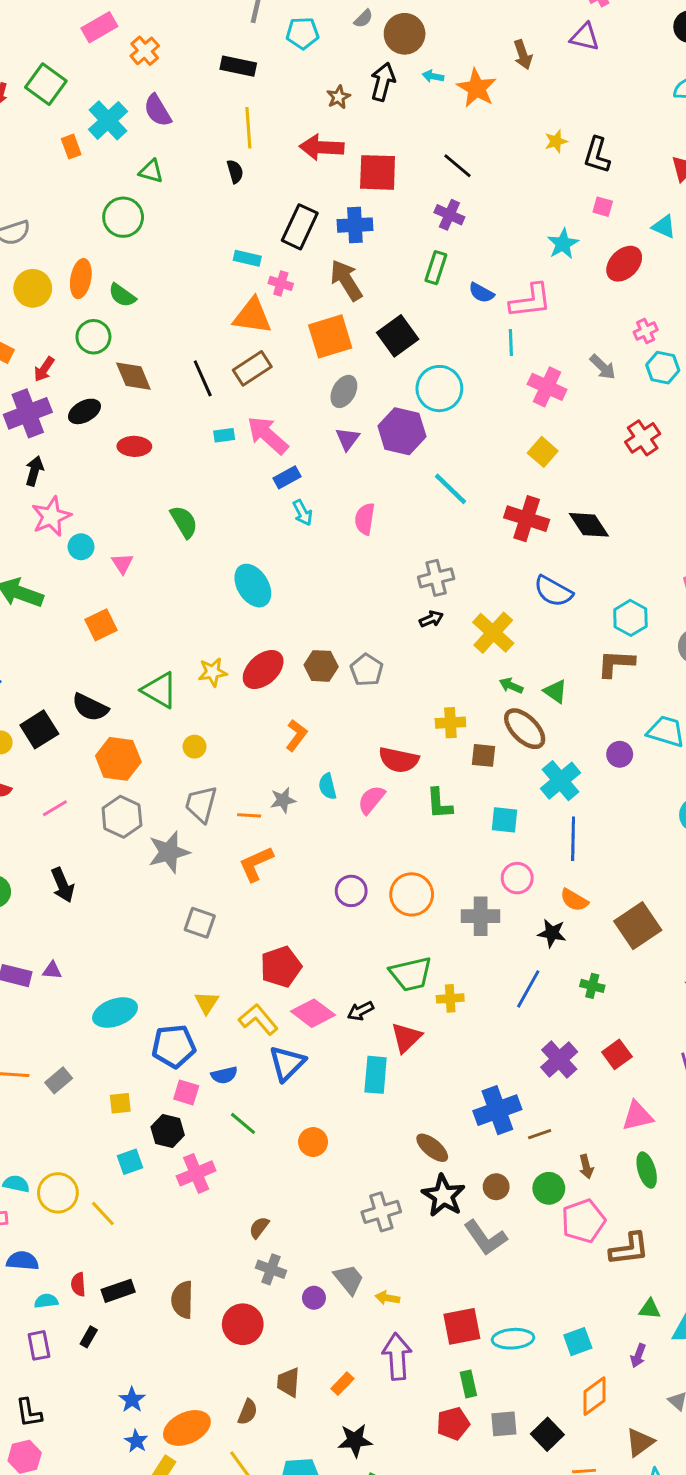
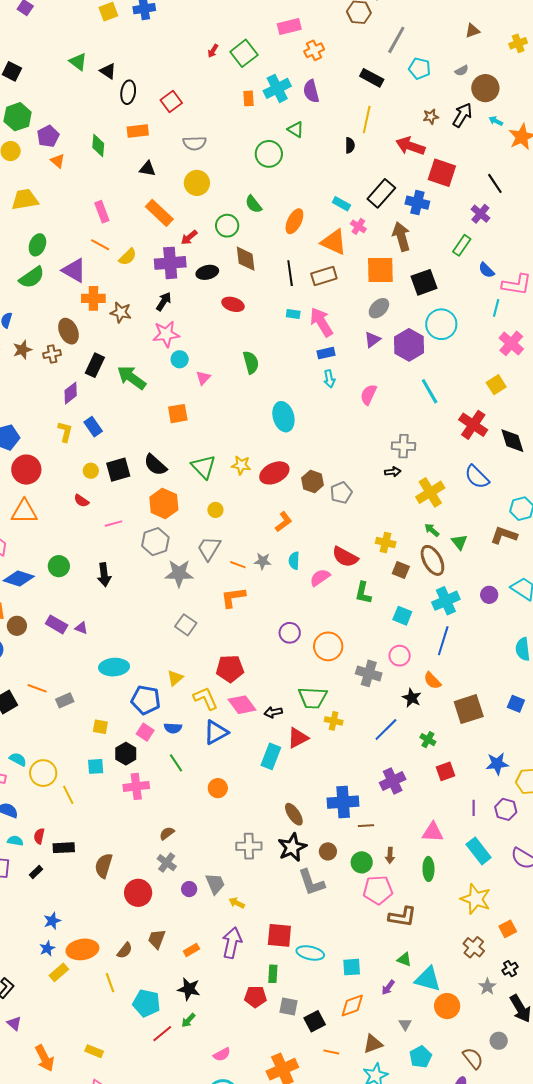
orange ellipse: (81, 279) -> (294, 221), moved
red square: (617, 1054) -> (446, 771), moved

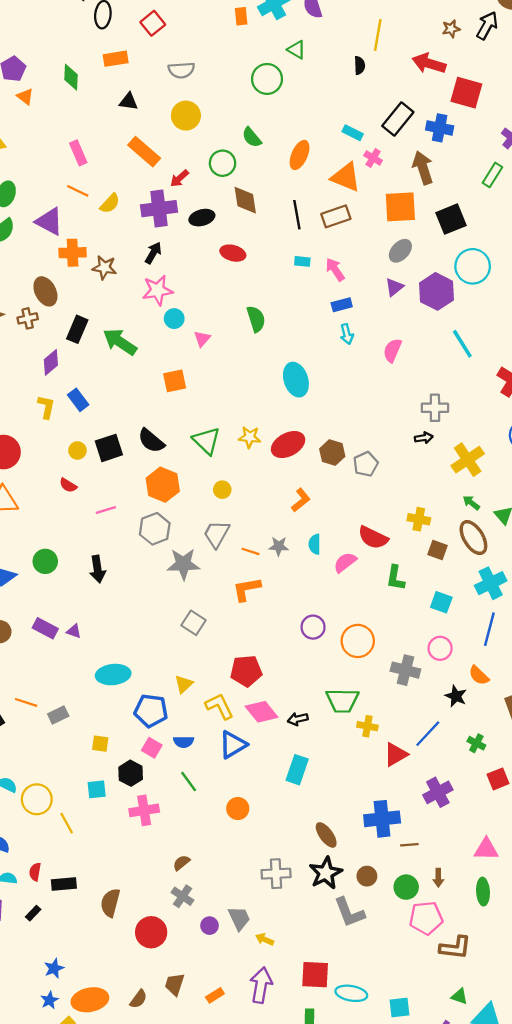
pink arrow: (321, 322) -> (335, 269), size x0.7
red triangle: (298, 738) -> (396, 754), moved

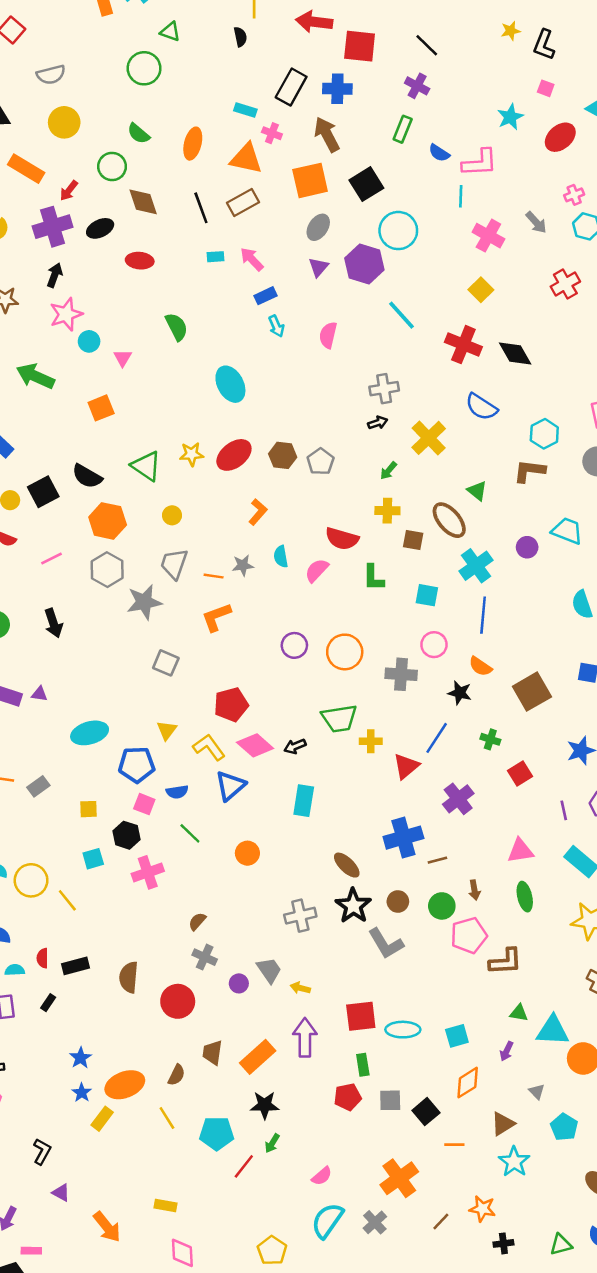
green arrow: (471, 503) -> (388, 471), moved, turned -78
orange rectangle: (215, 995) -> (258, 1057), size x1.8

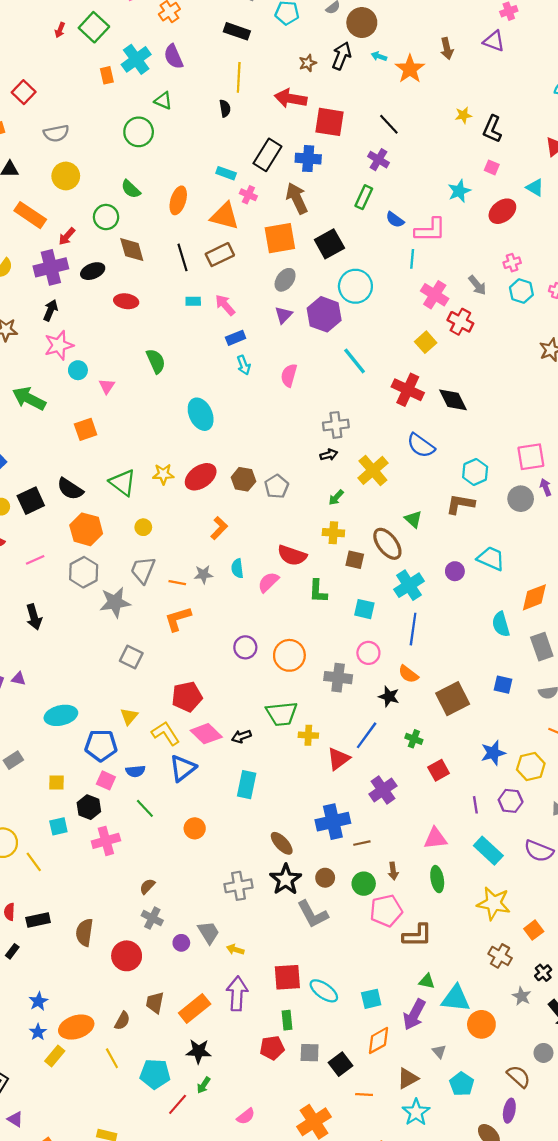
red cross: (565, 284) -> (460, 322), moved, turned -35
cyan ellipse: (403, 1030) -> (324, 991), turned 32
purple arrow: (507, 1051) -> (414, 1015), size x1.8

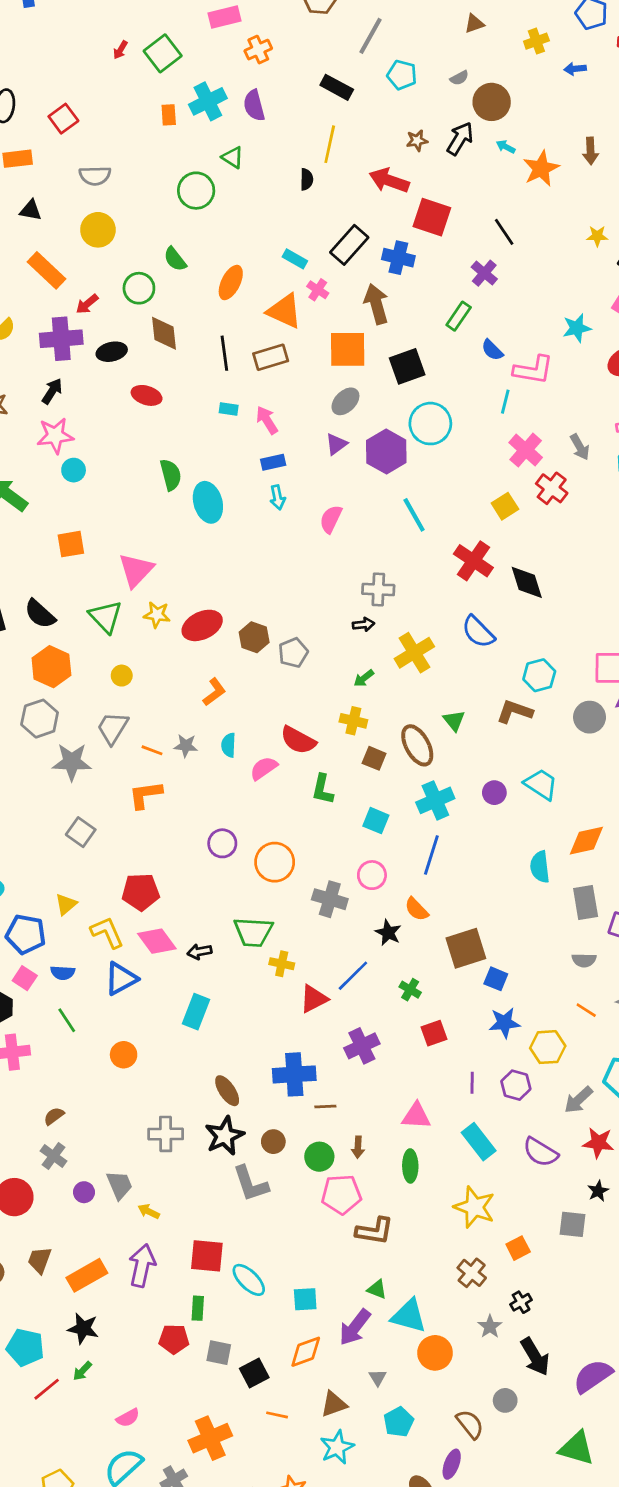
pink triangle: (107, 386) -> (136, 570), moved, size x1.8
cyan ellipse: (201, 414) -> (208, 502), moved
blue square: (503, 685) -> (496, 979), moved

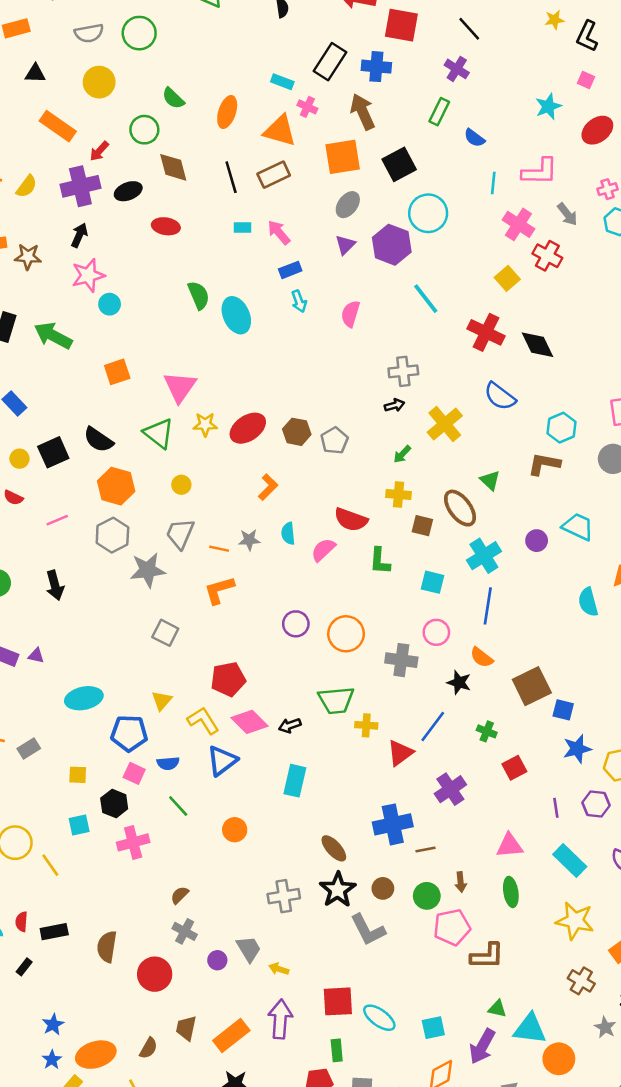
green circle: (196, 191) -> (139, 33), moved
pink L-shape: (533, 370) -> (540, 172), moved

